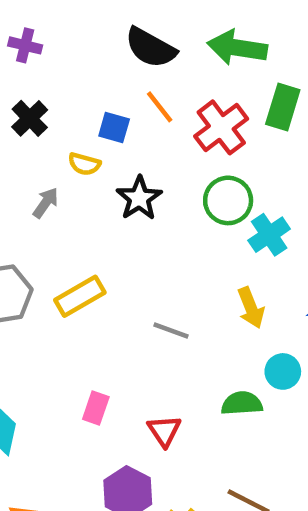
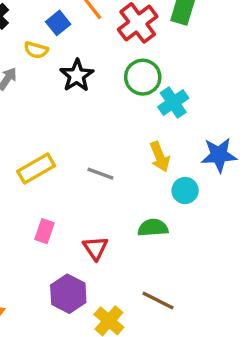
blue square: (114, 127) -> (58, 23), turned 35
yellow rectangle: (80, 296) -> (36, 168), moved
cyan circle: (283, 371) -> (185, 191), moved

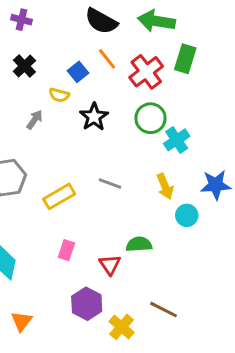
gray line: (100, 174) -> (110, 183), moved
green semicircle: (153, 228) -> (139, 244), moved

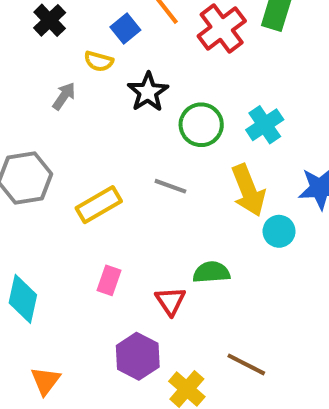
green circle: (151, 118) -> (201, 125), moved
yellow arrow: (165, 186) -> (248, 190), size x1.4

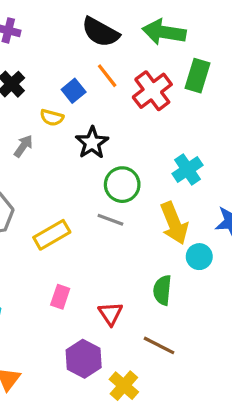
green circle: (201, 125) -> (122, 185), moved
green semicircle: (211, 272) -> (162, 290), moved, turned -80
brown line: (246, 364) -> (159, 345), moved

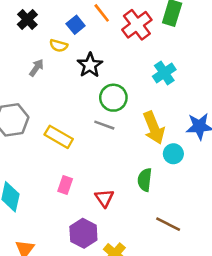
cyan cross: (188, 169) -> (164, 73), moved
yellow rectangle: (52, 235) -> (59, 137), turned 60
brown line: (159, 345) -> (168, 224), moved

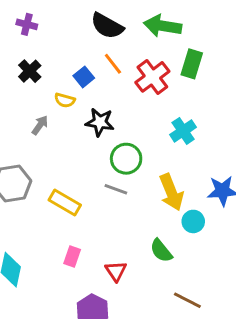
black star: (90, 65) -> (100, 122), turned -30
green semicircle: (145, 180) -> (161, 251), turned -45

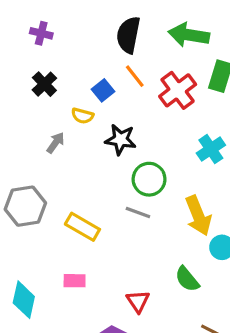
black semicircle: (107, 26) -> (128, 35), turned 72
pink rectangle: (72, 256) -> (75, 281), moved, turned 72

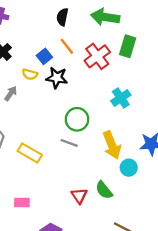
black semicircle: (128, 35) -> (62, 17), size x0.7
black star: (121, 140) -> (57, 78), moved
pink rectangle: (75, 281) -> (22, 202), moved
red triangle: (138, 301) -> (79, 196), moved

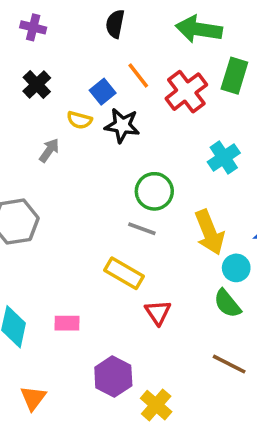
black semicircle: (62, 17) -> (115, 24), moved
yellow rectangle: (30, 153) -> (124, 273), moved
green semicircle: (104, 190) -> (227, 304), moved

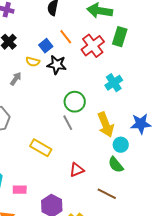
gray line: (142, 229) -> (68, 123), turned 42
yellow rectangle: (124, 273) -> (41, 148), moved
red triangle: (158, 312) -> (77, 170), turned 42
pink rectangle: (67, 323) -> (20, 190), moved
brown line: (229, 364) -> (107, 194), moved

